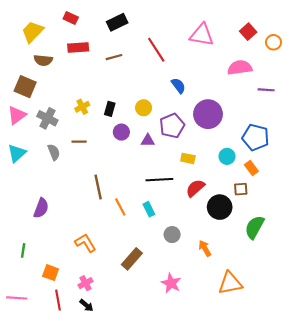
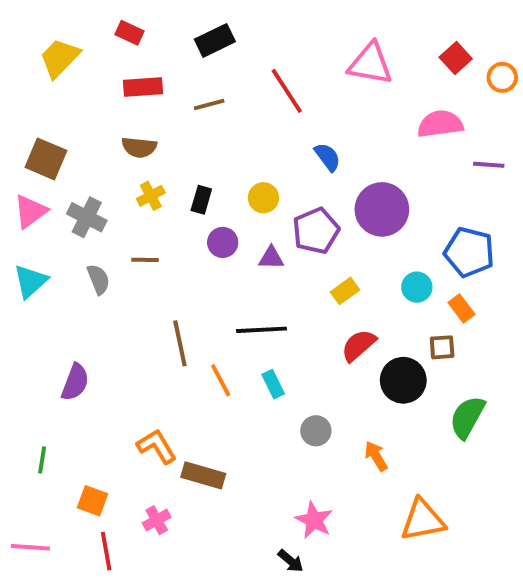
brown semicircle: (43, 60) -> (139, 147), moved
yellow rectangle: (188, 158) -> (345, 291), turned -48
black line: (159, 180) -> (262, 330), moved
brown rectangle: (132, 259) -> (203, 475), moved, turned 65
black arrow: (87, 305) -> (291, 561), moved

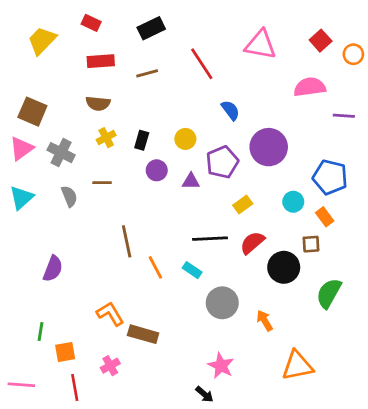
black line: (262, 330) -> (210, 239), moved
cyan rectangle: (273, 384) -> (192, 270), turned -30
gray circle: (316, 431) -> (222, 303), size x1.5
green line: (42, 460) -> (41, 331), moved
orange square: (93, 501) -> (65, 352), turned -30

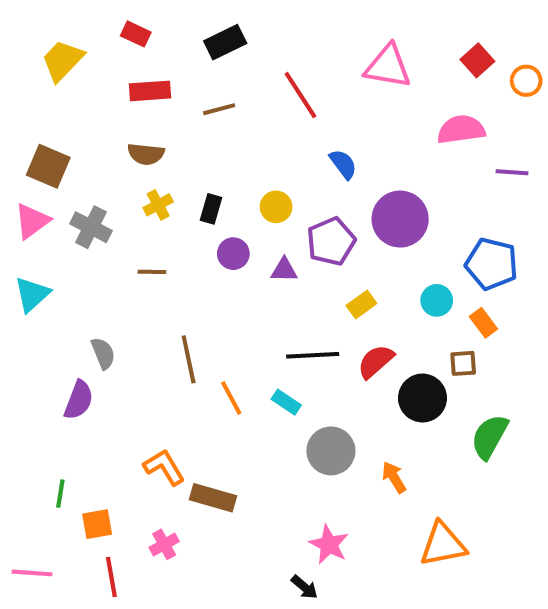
gray semicircle: (69, 196) -> (103, 353), moved

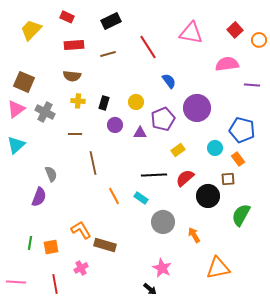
yellow cross: (158, 205) -> (78, 101), turned 32
brown line: (189, 359) -> (93, 163), moved
orange square: (97, 524) -> (51, 247), moved

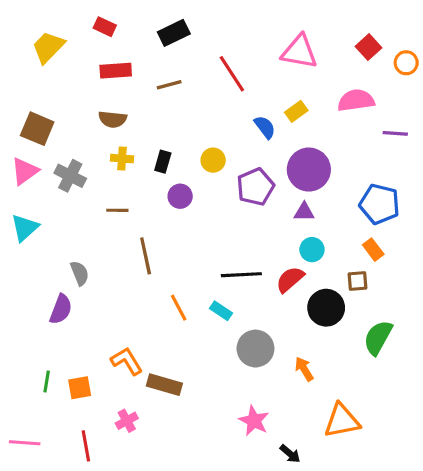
purple triangle: (140, 133) -> (304, 212), moved
cyan circle: (215, 148) -> (312, 250), moved
yellow rectangle: (178, 150) -> (296, 111), moved
black arrow: (150, 289) -> (290, 454), moved

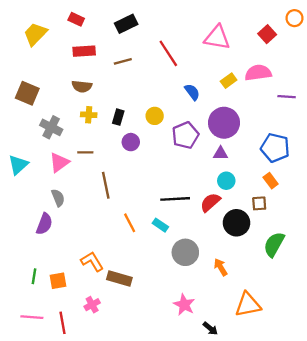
orange circle: (406, 63) -> (294, 18), moved
yellow rectangle: (296, 111) -> (229, 81), moved
pink triangle: (25, 171) -> (59, 163), moved
pink line: (25, 443) -> (32, 317), moved

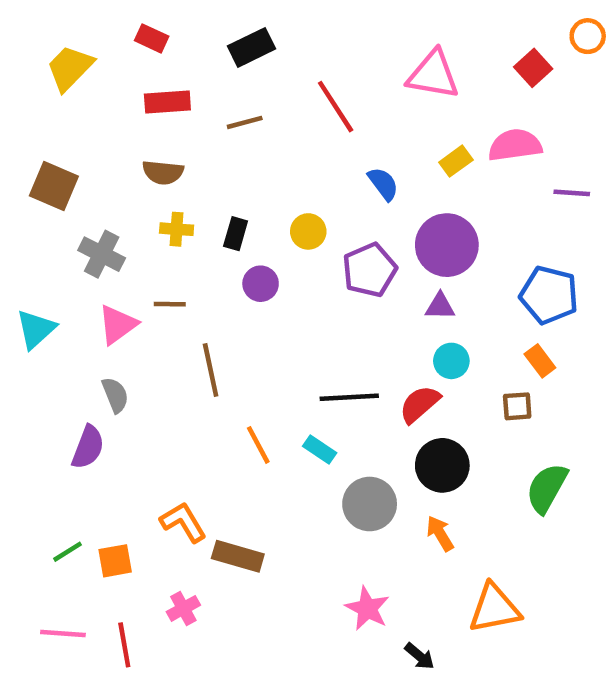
black circle: (237, 223) -> (442, 465), moved
green line: (34, 276) -> (68, 552), turned 49

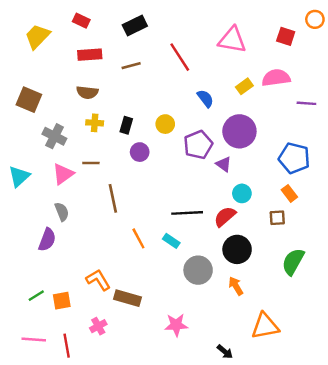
red square: (533, 68) -> (286, 36), turned -30
purple triangle: (440, 306) -> (224, 164), moved, turned 35
pink star: (367, 608) -> (176, 325), moved, turned -30

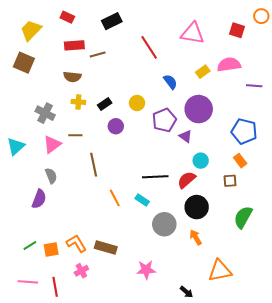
brown line: (131, 66) -> (98, 54), moved
brown square: (29, 100) -> (24, 63), moved
black rectangle: (126, 125) -> (105, 104), turned 40
orange L-shape: (98, 280) -> (76, 243), moved

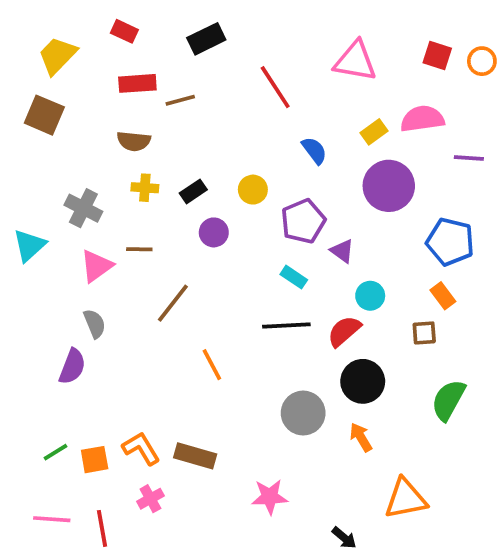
orange circle: (261, 16) -> (482, 61), moved
purple circle: (199, 109) -> (389, 186), moved
cyan triangle: (16, 146) -> (29, 245), moved
brown line: (94, 165) -> (173, 303), turned 50
cyan rectangle: (142, 200) -> (294, 277), moved

